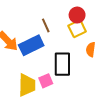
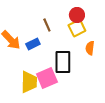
blue rectangle: (31, 45) -> (33, 44), size x0.6
pink square: (46, 81) -> (47, 78), size x1.5

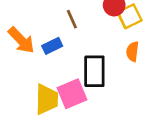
yellow square: (77, 28) -> (130, 16), moved

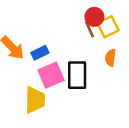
brown line: (72, 19) -> (89, 29), moved
pink square: (72, 94) -> (51, 75), moved

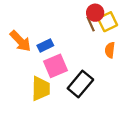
black rectangle: (77, 75) -> (80, 84), moved, turned 40

